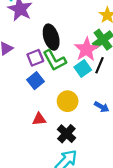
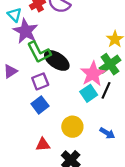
black ellipse: (51, 37) -> (57, 60), turned -40
green L-shape: (55, 60) -> (39, 52), moved

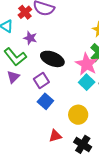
purple star: (25, 31) -> (30, 38), moved, size x0.6
green L-shape: (39, 52) -> (15, 57), moved

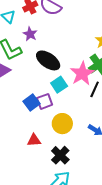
purple square: (41, 80) -> (45, 101), moved
cyan square: (87, 82) -> (59, 85), moved

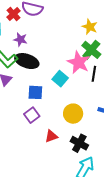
black ellipse: (48, 60) -> (27, 61), moved
purple square: (45, 101) -> (32, 115), moved
blue square: (32, 103) -> (35, 92), moved, turned -35

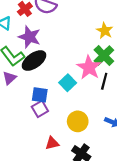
purple star: (20, 39) -> (29, 37), size x1.5
black ellipse: (27, 61) -> (34, 61), turned -60
purple square: (32, 115) -> (40, 109), moved

